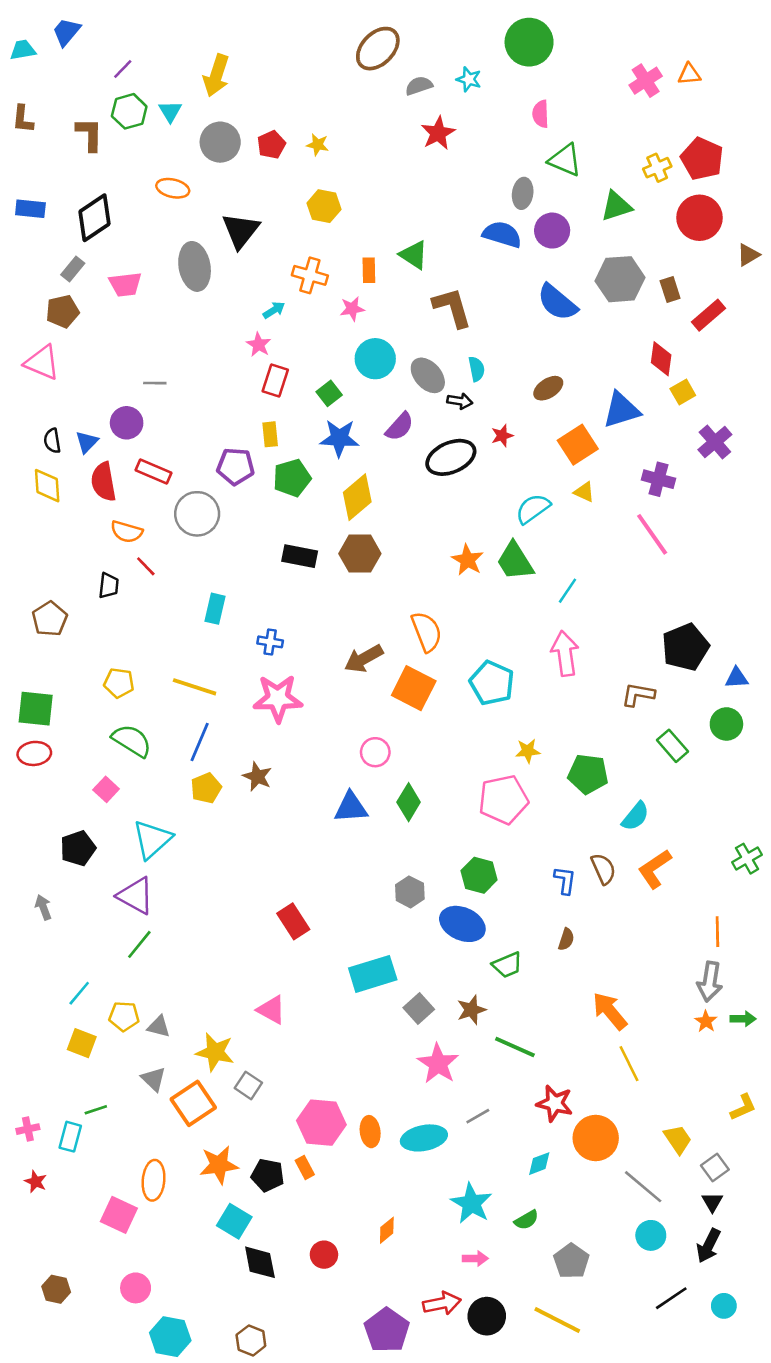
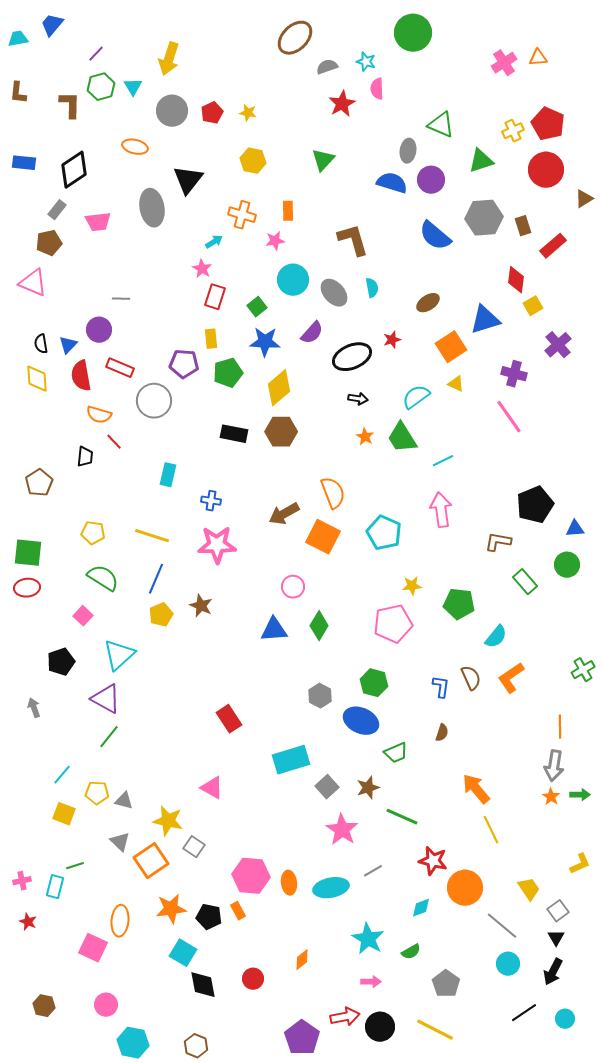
pink semicircle: (541, 114) -> (377, 89), moved
green triangle: (414, 255) -> (323, 160), moved, turned 40
black arrow: (460, 401) -> (358, 399), moved
orange star: (468, 560) -> (365, 437), size x0.7
cyan line: (568, 591) -> (443, 461), turned 30

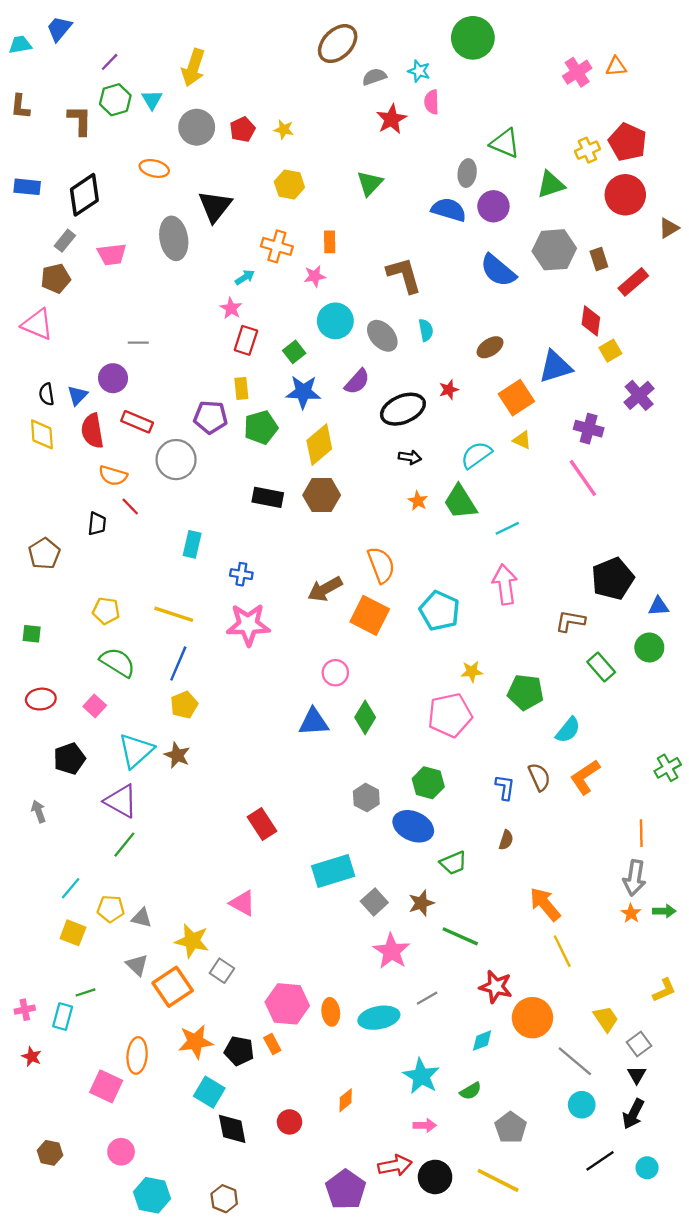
green square: (28, 553) -> (32, 634), size x0.6
red ellipse: (27, 588) -> (41, 699), moved
brown star: (201, 606) -> (177, 755), moved

